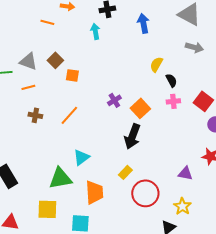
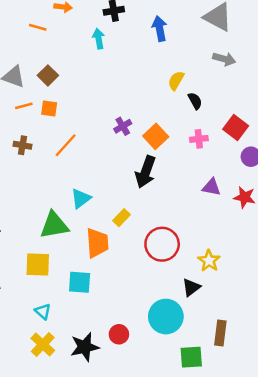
orange square: (72, 75) -> (49, 108), moved
orange line: (28, 87) -> (24, 106), moved
pink cross: (173, 101) -> (199, 139), moved
yellow rectangle: (125, 172) -> (121, 218), moved
purple triangle: (185, 173) -> (212, 187), moved

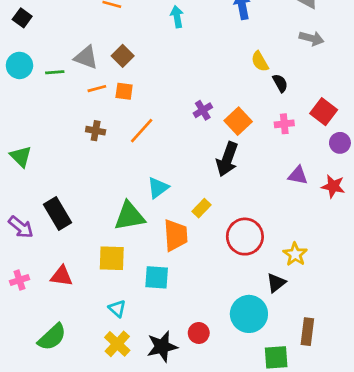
yellow semicircle: (176, 81) -> (260, 61), turned -60

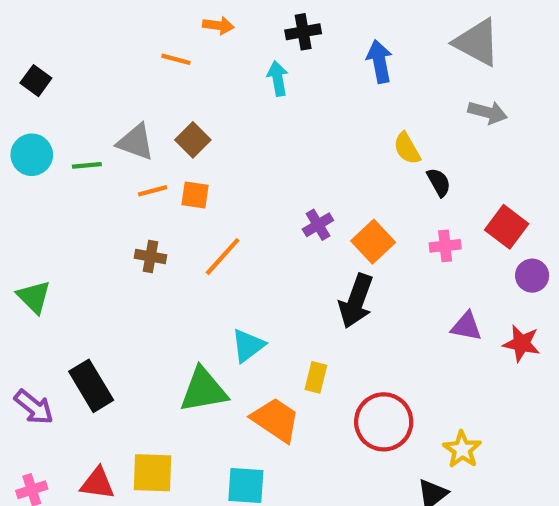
yellow rectangle: (201, 208) -> (316, 377), turned -30
orange trapezoid: (176, 235) -> (276, 420), turned -52
yellow square: (112, 258) -> (153, 473), moved

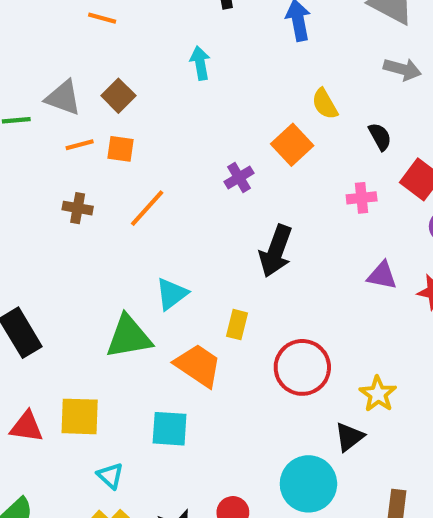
cyan arrow: (278, 78) -> (200, 63), moved
black semicircle: (439, 182) -> (380, 137), moved
orange square: (373, 242) -> (292, 145), moved

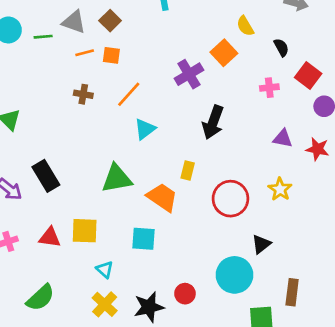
purple cross: (239, 177) -> (189, 74), size x1.5
cyan triangle: (172, 294) -> (145, 129), moved
yellow star: (378, 394) -> (280, 189), moved

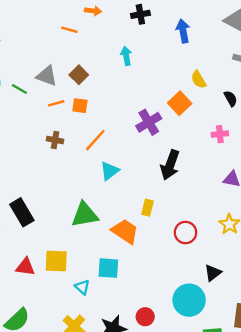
green line: (43, 37) -> (19, 89), turned 35
red circle: (230, 199) -> (185, 233), size x0.7
cyan triangle: (105, 270) -> (82, 287), moved

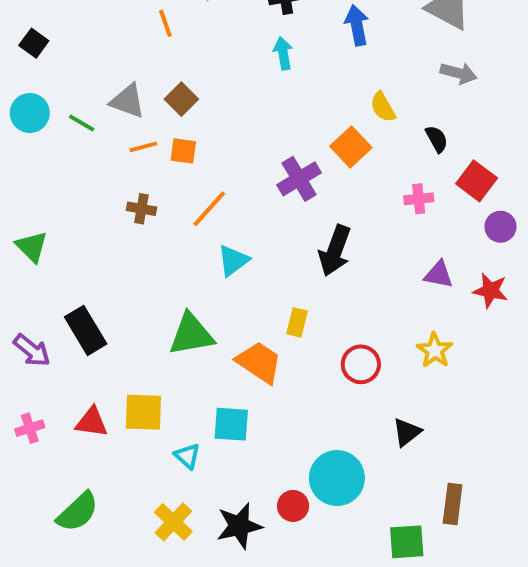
orange line: (69, 30) -> (165, 23), turned 56
cyan arrow: (126, 56) -> (283, 53), moved
cyan circle: (189, 300) -> (337, 478), moved

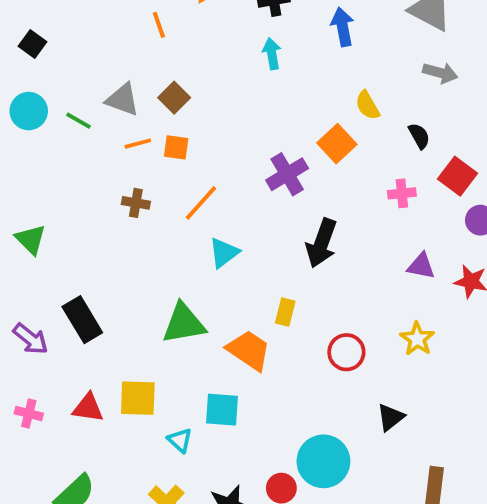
pink cross: (30, 428) -> (29, 413), turned 32

